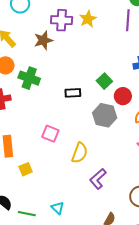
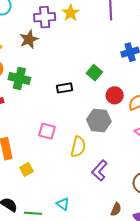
red circle: (123, 96) -> (115, 95), moved
gray hexagon: (105, 115) -> (99, 121), moved

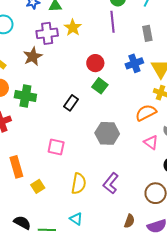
black rectangle: (65, 88) -> (71, 103), turned -42
red circle: (115, 95) -> (95, 63), moved
yellow semicircle: (78, 147) -> (79, 184), moved

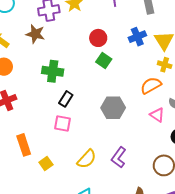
brown star: (33, 56) -> (35, 34), turned -30
green cross: (25, 96) -> (53, 71), moved
black rectangle: (71, 103) -> (66, 99), moved
yellow semicircle: (79, 184) -> (87, 159), turned 35

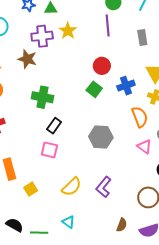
blue cross: (137, 37) -> (126, 86), moved
red circle: (98, 38) -> (102, 66), moved
orange semicircle: (151, 85) -> (140, 117), turned 95

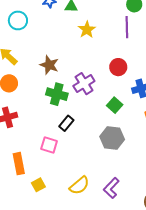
purple cross: (42, 36) -> (84, 84), moved, turned -30
brown star: (27, 59) -> (49, 65), moved
green square: (94, 89) -> (115, 105), moved
pink square: (49, 150) -> (49, 145), moved

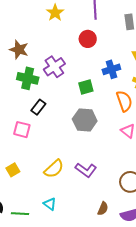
red circle: (118, 67) -> (88, 39), moved
green square: (115, 105) -> (86, 87), turned 35
purple L-shape: (111, 188) -> (86, 170), turned -95

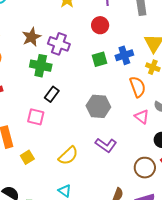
brown star: (19, 50) -> (32, 37), turned 30
purple cross: (54, 67) -> (59, 44), moved, turned -35
green square: (86, 87) -> (99, 59), moved
purple L-shape: (86, 170) -> (106, 145), moved

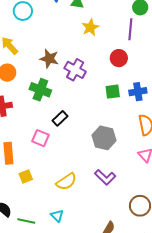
brown star: (32, 37) -> (49, 59), turned 30
green cross: (41, 66) -> (40, 90), moved

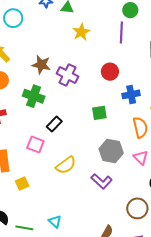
red circle: (119, 58) -> (110, 72), moved
green square: (113, 92) -> (99, 113), moved
gray hexagon: (104, 138) -> (111, 151), moved
yellow semicircle: (66, 182) -> (66, 165), moved

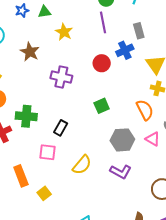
brown star: (41, 65) -> (30, 52), moved, turned 30
blue cross: (131, 94) -> (125, 50), moved
green cross: (34, 96) -> (26, 116), moved

